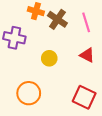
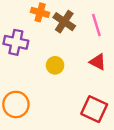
orange circle: (29, 93) -> (16, 104), moved

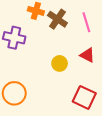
yellow circle: (55, 65) -> (60, 63), moved

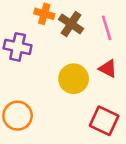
yellow circle: (60, 63) -> (74, 79), size x1.5

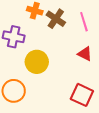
yellow circle: (74, 79) -> (37, 62), moved

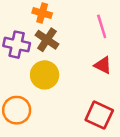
brown cross: (56, 19) -> (47, 40), moved

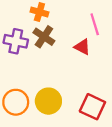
red triangle: (103, 65) -> (82, 47), moved
yellow circle: (45, 75) -> (48, 101), moved

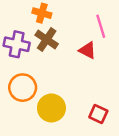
orange circle: (16, 102) -> (23, 88), moved
red square: (92, 107) -> (98, 114), size x0.7

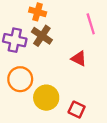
red triangle: (87, 50) -> (79, 59), moved
red square: (98, 114) -> (77, 110), moved

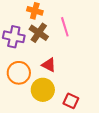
pink line: (91, 24) -> (65, 27), moved
red triangle: (79, 59) -> (49, 65), moved

